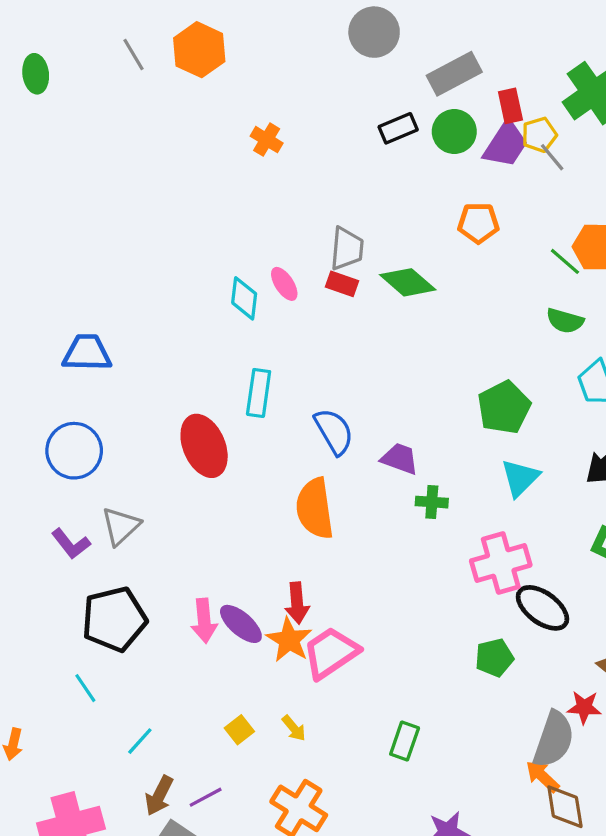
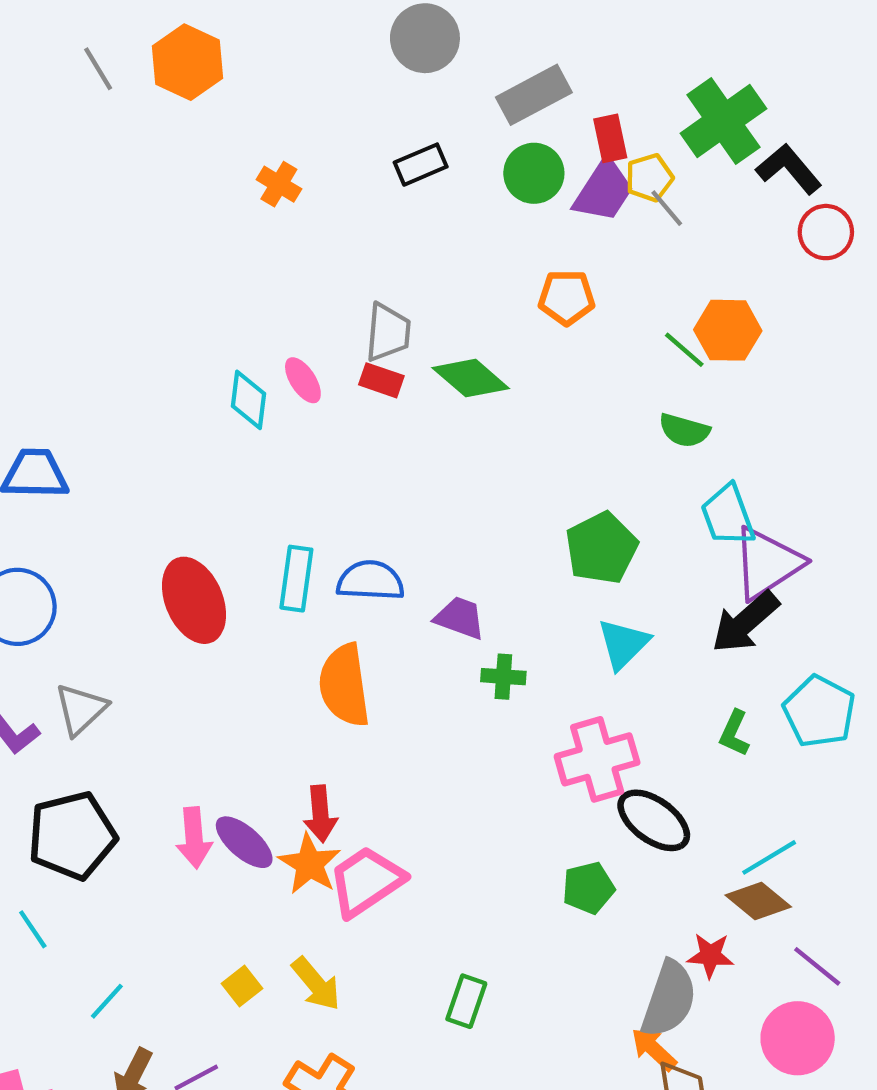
black rectangle: (398, 128) -> (421, 165), moved
cyan rectangle: (259, 393) -> (296, 579), moved
blue semicircle: (334, 431) -> (370, 581), turned -57
yellow arrow: (294, 728) -> (316, 984), size x1.5

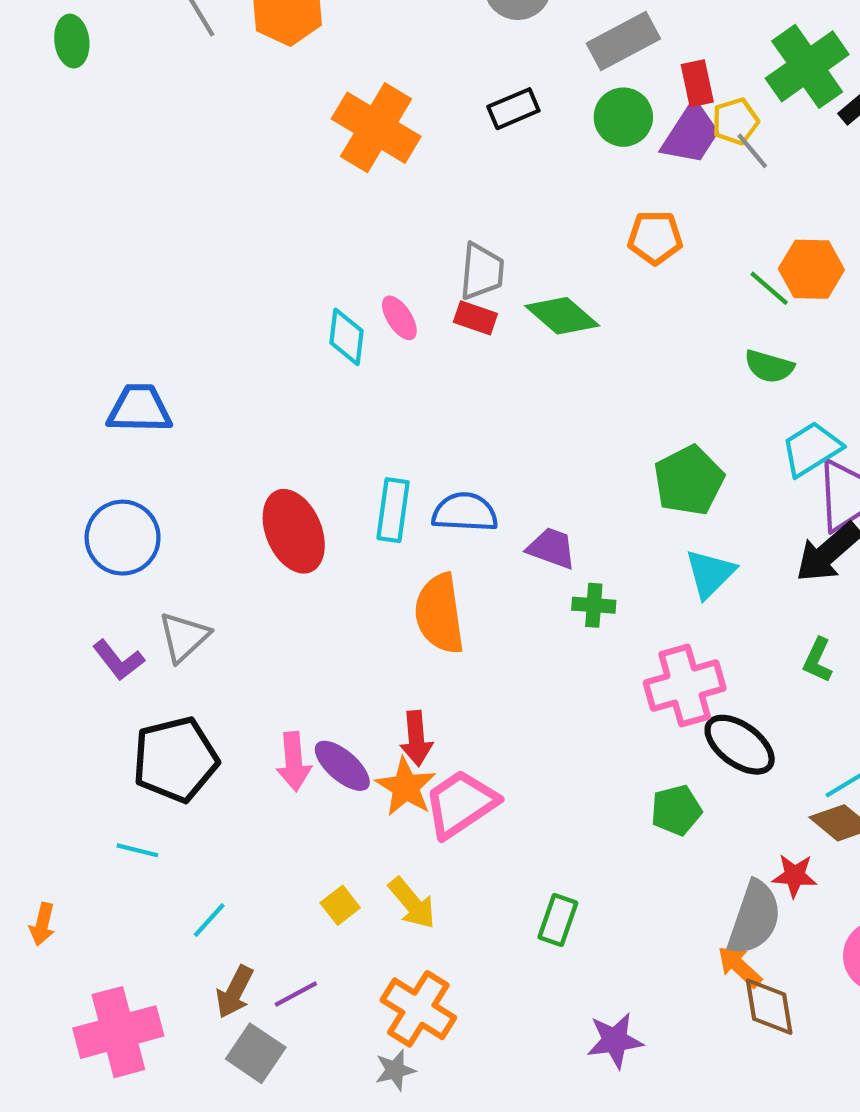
orange cross: (279, 184) -> (376, 128), size x2.0
cyan trapezoid: (728, 515) -> (811, 449), turned 78
cyan line: (33, 929) -> (137, 850), turned -42

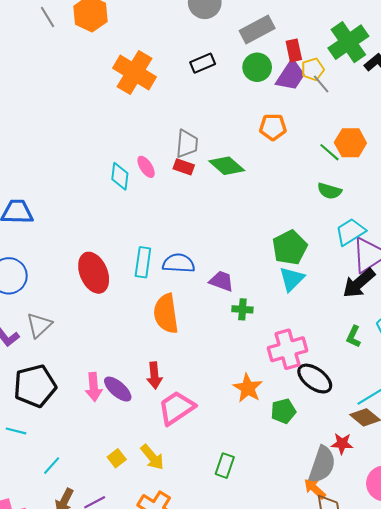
cyan triangle: (710, 574) -> (292, 279), moved
orange star: (406, 787) -> (248, 388), moved

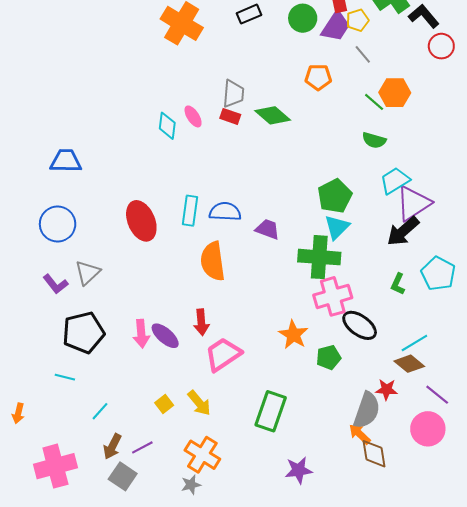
gray line: (321, 84) -> (363, 54), moved
green cross: (242, 309) -> (319, 257), moved, size x2.0
green rectangle: (225, 466) -> (271, 411), size x1.6

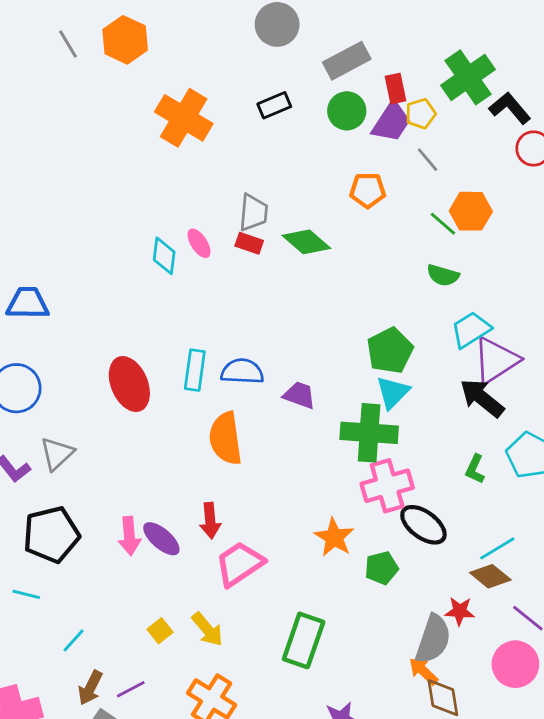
black arrow: (403, 231) -> (482, 398), turned 80

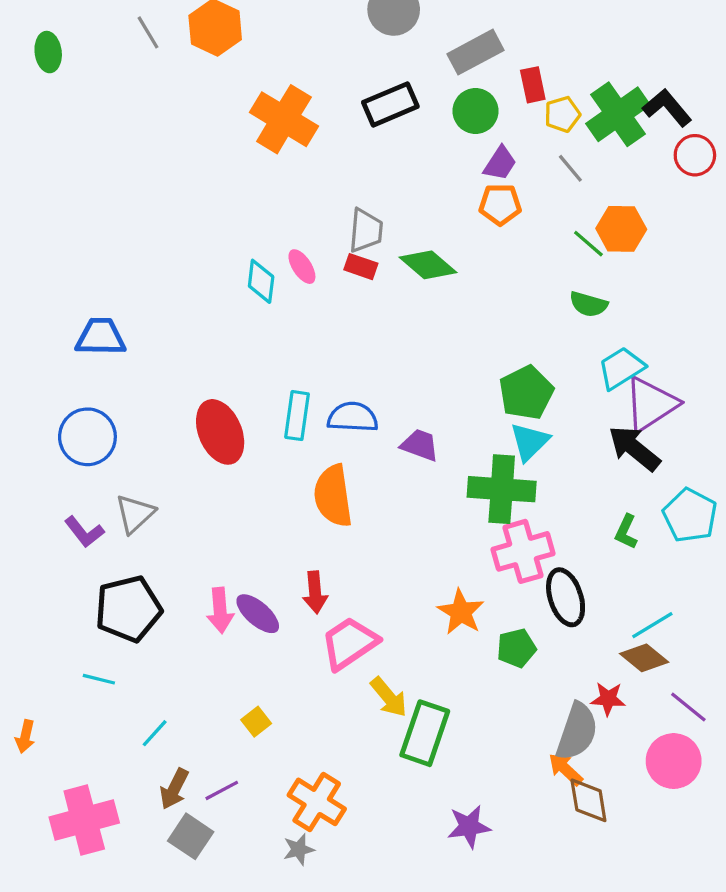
green cross: (468, 77) -> (618, 114), moved
black rectangle: (274, 105) -> (390, 104), size x1.4
purple trapezoid: (391, 122) -> (500, 163), moved, size x0.7
black ellipse: (423, 525) -> (566, 597), turned 36
yellow arrow: (207, 629) -> (389, 697), moved

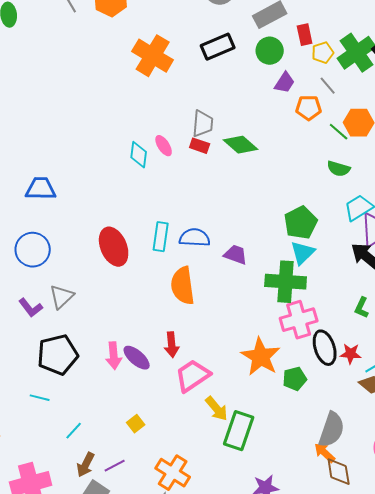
orange pentagon: (500, 204) -> (309, 108), moved
orange star: (461, 612) -> (261, 357), size x1.4
red star: (608, 699) -> (351, 354), moved

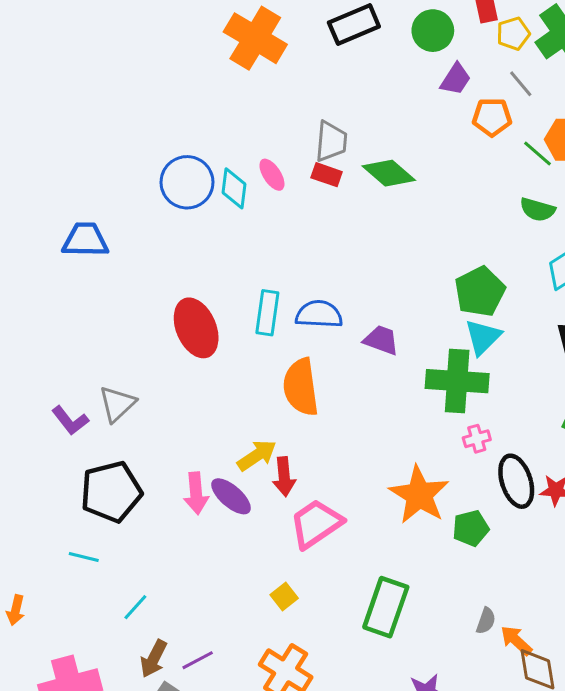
blue circle: (33, 250) -> (187, 182), moved
pink cross: (299, 320) -> (477, 439), size x0.5
yellow arrow: (217, 409) -> (257, 455), moved, turned -84
yellow square: (136, 424) -> (284, 596), moved
gray semicircle: (332, 430) -> (486, 621), moved, size x0.5

